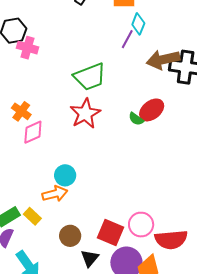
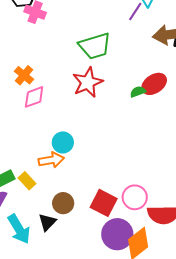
green semicircle: (136, 119) -> (138, 92), turned 119
black triangle: (90, 258) -> (47, 222), moved

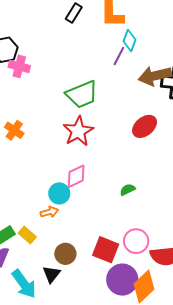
green semicircle: (138, 92) -> (128, 190), moved
pink diamond: (34, 97) -> (76, 176), moved
orange arrow: (51, 160) -> (49, 212), size x0.7

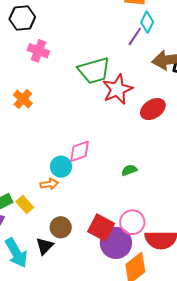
pink cross: (19, 66) -> (38, 51), moved
red star: (78, 131) -> (117, 89), moved
purple circle: (122, 280) -> (116, 243), moved

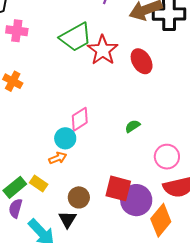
red ellipse: (153, 109) -> (142, 61), turned -75
pink circle: (132, 222) -> (167, 157), moved

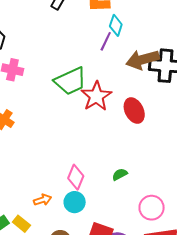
pink diamond: (80, 119) -> (76, 177), moved, turned -40
cyan circle: (65, 138) -> (75, 202), moved

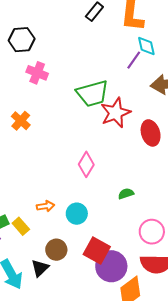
cyan diamond: (116, 25) -> (146, 46), turned -40
pink diamond: (76, 177) -> (86, 164), moved

